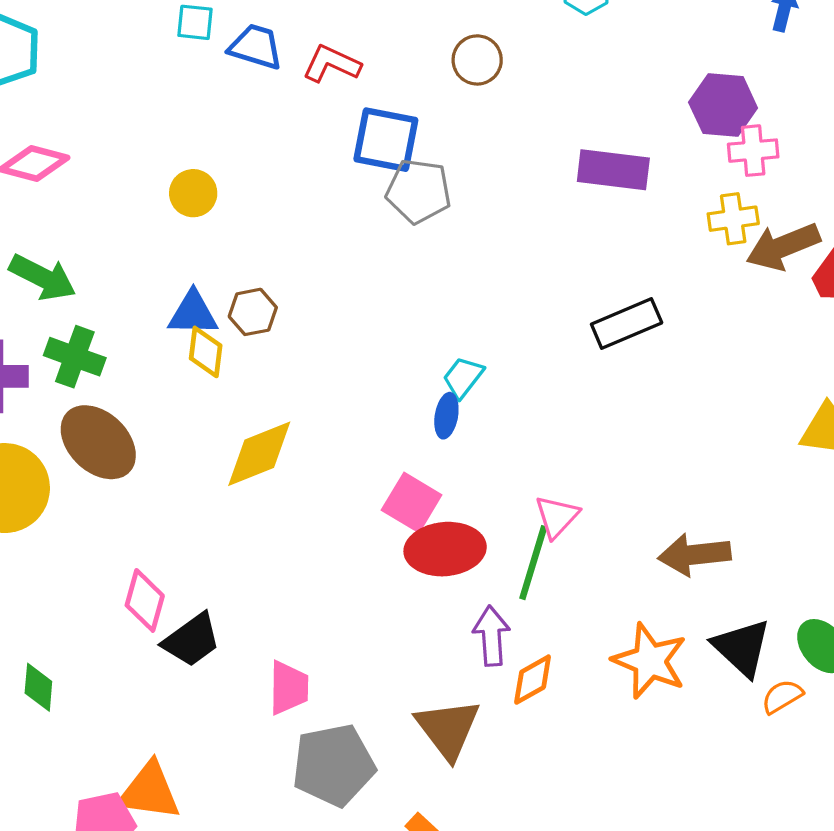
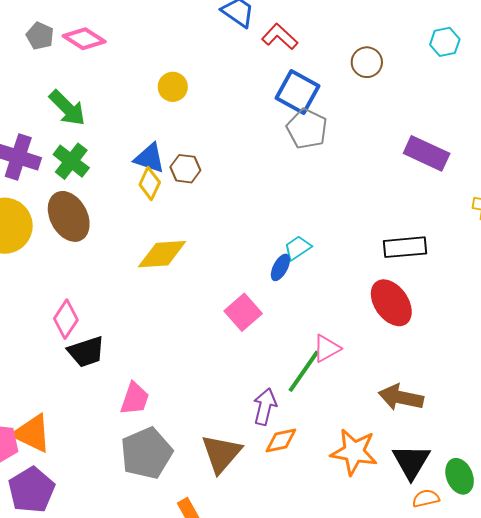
red ellipse: (445, 549) -> (391, 303), moved, turned 42
orange star: (650, 661) -> (354, 452), turned -30
gray pentagon: (333, 765) -> (146, 453), turned -30

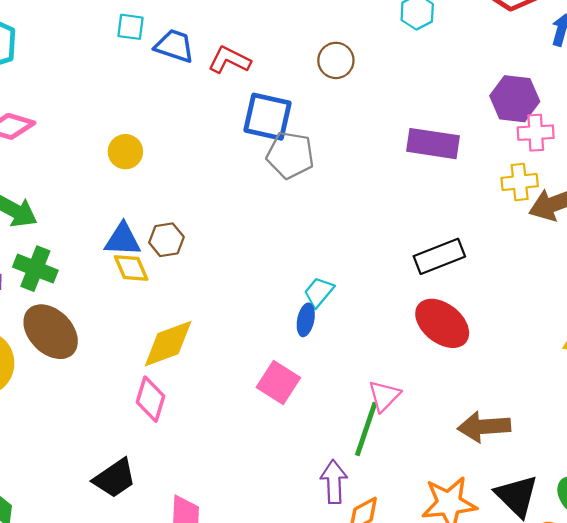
yellow diamond: (150, 183) -> (131, 268), turned -32
pink diamond: (66, 319) -> (150, 399), moved

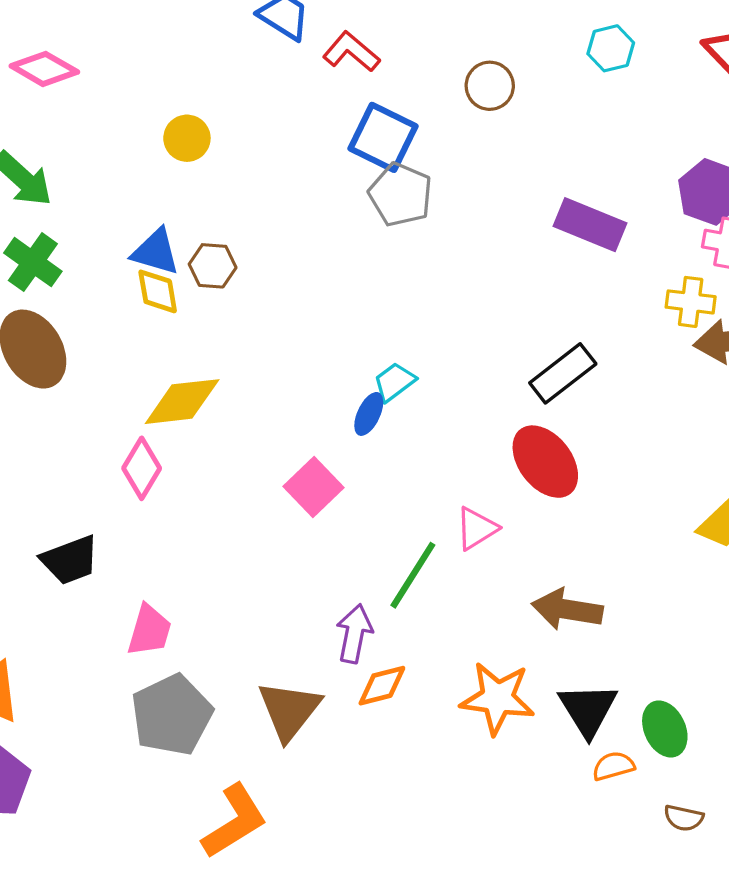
black rectangle: (439, 256) -> (563, 373), turned -30
pink triangle: (384, 396) -> (476, 528), moved

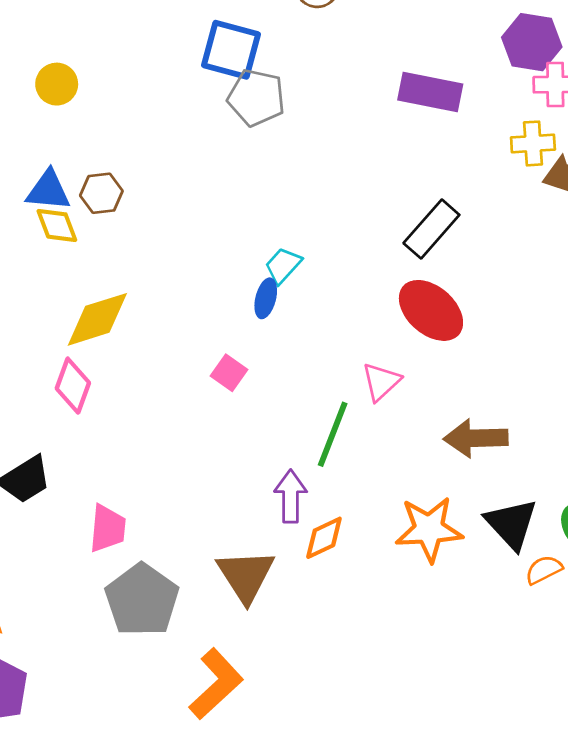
pink square: (313, 487) -> (229, 373), size x0.7

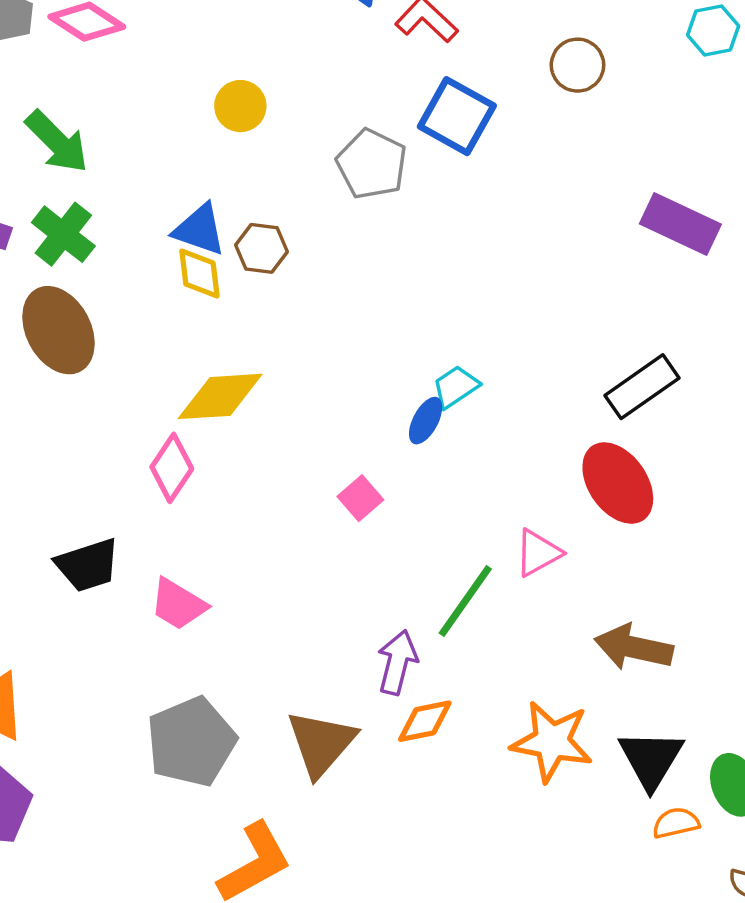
gray pentagon: (256, 98) -> (372, 164), moved
pink trapezoid: (107, 528) -> (178, 604), moved, turned 102

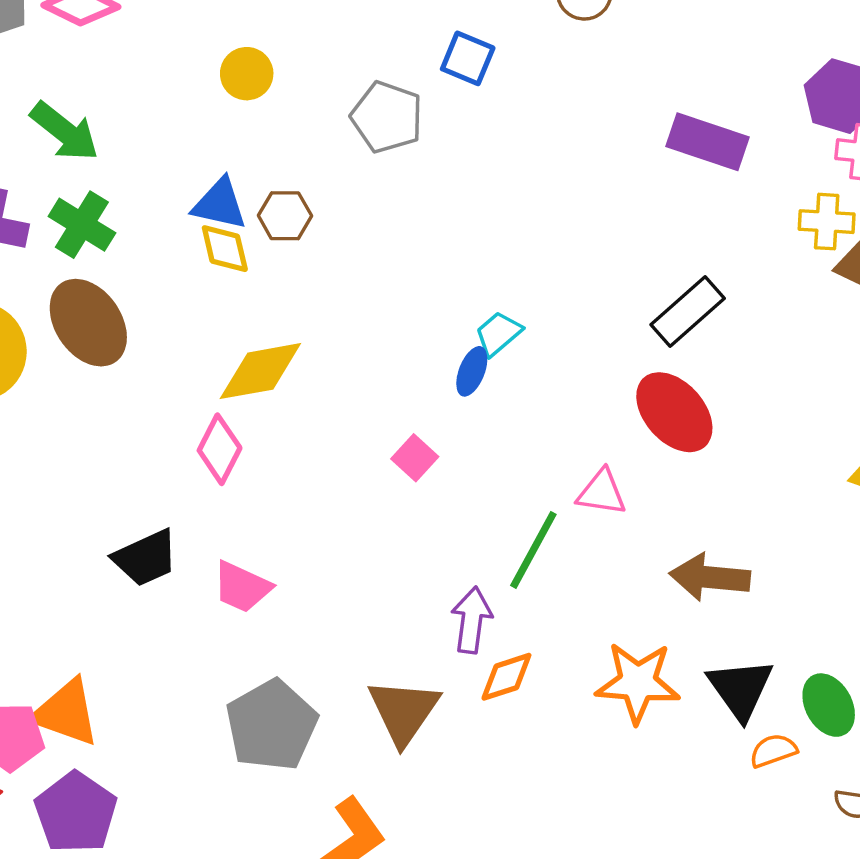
blue square: (457, 116) -> (468, 58), size x0.7
pink triangle: (538, 553) -> (602, 493), turned 44

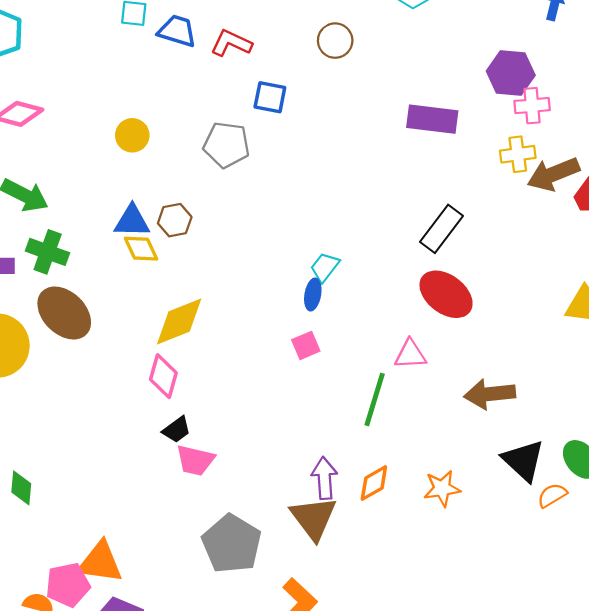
pink square: (415, 458) -> (306, 345), moved, turned 36
black trapezoid: (146, 558) -> (177, 430), moved, size x0.7
purple arrow: (472, 620) -> (324, 478), moved
orange star: (638, 682) -> (442, 488), moved, size x0.7

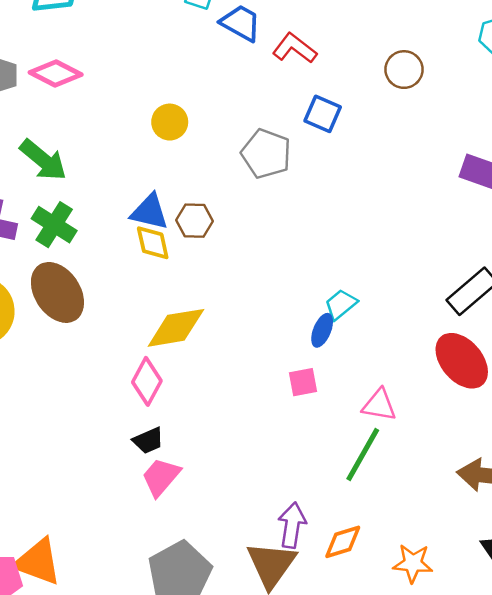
pink triangle: (410, 354) -> (379, 405), moved
pink trapezoid: (195, 460) -> (161, 477), turned 105

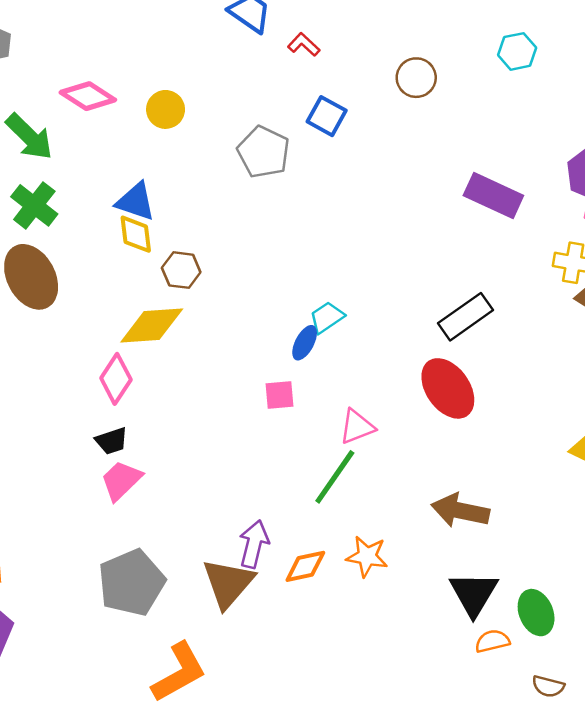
red L-shape: (295, 48) -> (304, 45), size x0.7
pink diamond: (56, 73) -> (88, 96), moved
brown hexagon: (195, 221) -> (181, 270), moved
pink triangle: (379, 405) -> (357, 427), turned -36
orange star: (413, 563) -> (367, 556), moved

